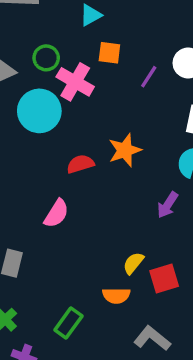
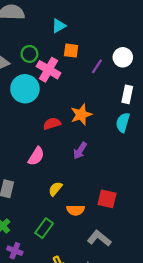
purple arrow: (168, 205) -> (80, 151), moved
yellow semicircle: (133, 263) -> (55, 189), moved
red square: (164, 278) -> (107, 199), turned 30

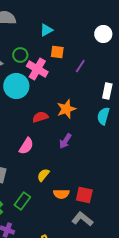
white circle: (123, 57) -> (103, 34), moved
red square: (107, 199) -> (84, 195), moved
green rectangle: (44, 228) -> (22, 201), moved

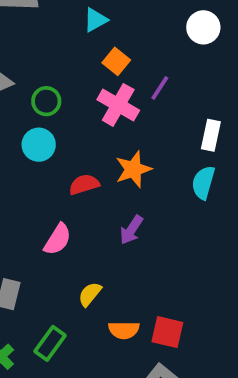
orange square: (57, 52) -> (116, 61), turned 32
green circle: (20, 55) -> (46, 101), moved
pink cross: (37, 69) -> (118, 105), moved
cyan circle: (16, 86) -> (39, 145), moved, size x0.7

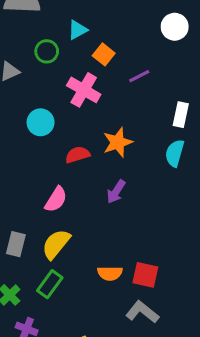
cyan triangle: (95, 20) -> (78, 30), moved
purple line: (160, 88) -> (139, 76), turned 30
green circle: (46, 101) -> (47, 51), moved
pink cross: (118, 105) -> (84, 90), moved
yellow semicircle: (90, 294) -> (56, 244), moved, size x1.5

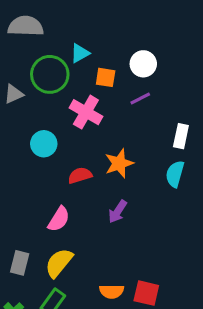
white circle: (175, 27) -> (143, 64), moved
green circle: (47, 51) -> (50, 74), size x1.6
orange square: (104, 54) -> (106, 77), turned -30

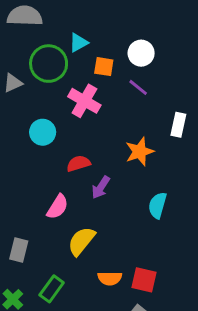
purple line: (140, 99) -> (138, 87), turned 66
orange star: (119, 163) -> (140, 152), moved
cyan semicircle: (175, 174) -> (157, 205), moved
purple arrow: (118, 212) -> (101, 187), moved
yellow semicircle: (59, 263) -> (81, 241), moved

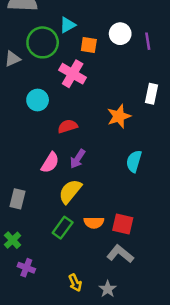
purple line: (138, 87) -> (148, 41), moved, turned 42
purple arrow: (101, 187) -> (78, 159), moved
green rectangle: (52, 289) -> (63, 228), moved

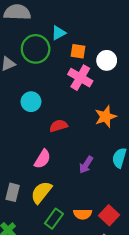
white circle: (120, 34) -> (107, 60), moved
pink cross: (73, 74) -> (80, 78), moved
purple arrow: (78, 159) -> (86, 165), moved
yellow semicircle: (70, 191) -> (41, 192), moved
red square: (123, 224) -> (109, 215), turned 30

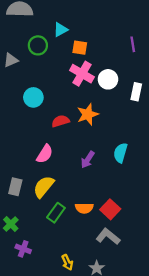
green circle: (36, 49) -> (38, 45), size x0.7
white circle: (107, 60) -> (108, 79), moved
orange star: (106, 117) -> (88, 114), moved

